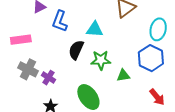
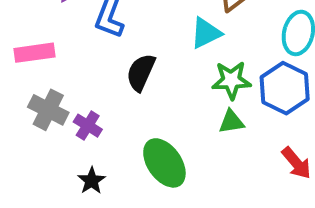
cyan triangle: (95, 29) -> (206, 33), moved, turned -30
green star: (101, 60) -> (231, 80), moved

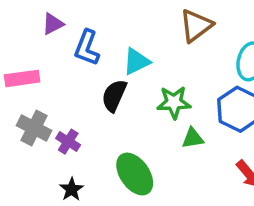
cyan triangle: (206, 33) -> (136, 61), moved
green star: (231, 80) -> (174, 102), moved

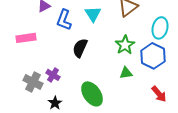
cyan triangle: (136, 61) -> (93, 14), moved, turned -36
green star: (174, 102) -> (125, 45), moved, turned -30
gray cross: (34, 128) -> (33, 82), moved

